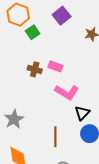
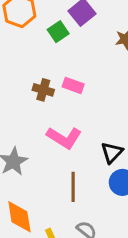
green square: (33, 32) -> (58, 32), moved
pink L-shape: (67, 92) -> (64, 138), moved

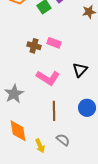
black triangle: (112, 153) -> (80, 70), moved

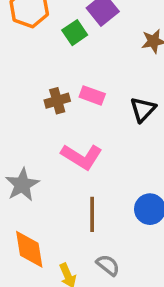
brown cross: (34, 46) -> (57, 101), turned -32
black triangle: (80, 70) -> (143, 109), moved

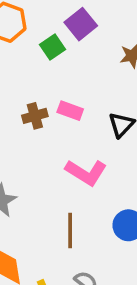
pink L-shape: (82, 157) -> (86, 172), moved

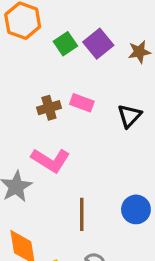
purple square: (81, 24) -> (98, 44), moved
pink L-shape: (86, 172) -> (51, 160), moved

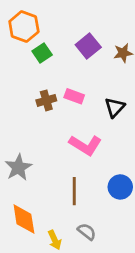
green square: (65, 44) -> (42, 53), moved
pink L-shape: (51, 160) -> (85, 145), moved

